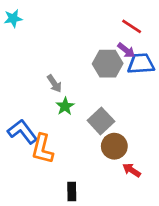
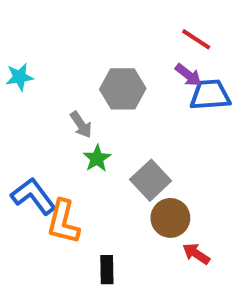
cyan star: (13, 18) -> (20, 77), moved
gray hexagon: (108, 64) -> (123, 89), moved
black rectangle: (72, 191) -> (107, 270), moved

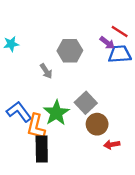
red line: (196, 39) -> (120, 32), moved
green star: (97, 158) -> (56, 113), moved, size x1.6
red arrow: (196, 254) -> (112, 145), turned -42
black rectangle: (107, 270) -> (42, 149), moved, size x1.6

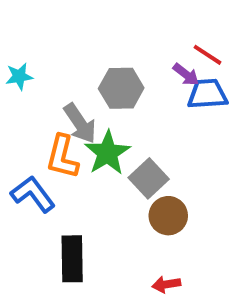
gray arrow: (46, 71) -> (80, 123), size x1.5
green star: (56, 113) -> (107, 153), moved
orange L-shape: (36, 126) -> (62, 157), moved
red arrow: (112, 145) -> (166, 284), moved

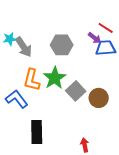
gray arrow: (80, 123) -> (24, 47), moved
brown circle: (168, 216) -> (99, 98), moved
red arrow: (166, 284) -> (85, 145), turned 88

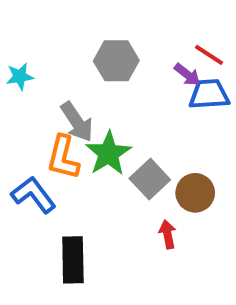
gray hexagon: (62, 45) -> (116, 61), moved
gray arrow: (24, 47) -> (77, 122), moved
red arrow: (85, 145) -> (168, 234), moved

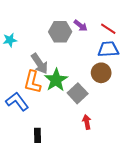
purple arrow: (187, 75) -> (81, 26), moved
brown circle: (195, 193) -> (101, 73), moved
black rectangle: (73, 260) -> (38, 135), size x0.6

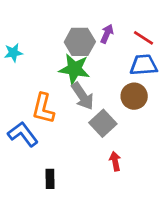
purple arrow: (81, 26) -> (107, 34), turned -104
gray arrow: (40, 64) -> (83, 96), moved
green star: (56, 80) -> (74, 69), moved, turned -30

